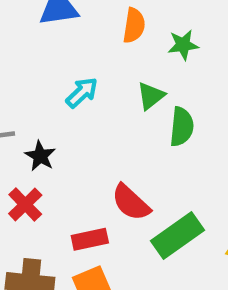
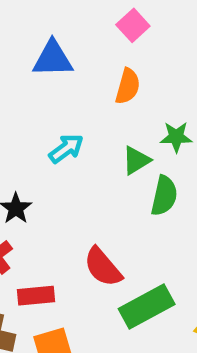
green star: (183, 45) -> (176, 137), moved
red rectangle: (90, 239) -> (36, 296), moved

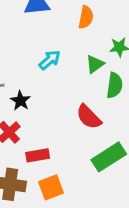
red semicircle: (103, 267) -> (89, 117), moved

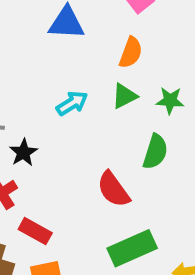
green triangle: (95, 64) -> (124, 96), moved
red rectangle: (38, 155) -> (35, 231), turned 30

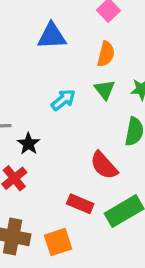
green triangle: (124, 96) -> (105, 90), turned -35
red rectangle: (35, 231) -> (80, 204), moved

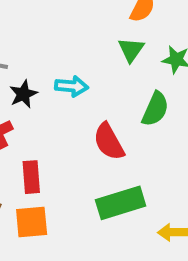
cyan arrow: (63, 100) -> (72, 86), moved, turned 30
red rectangle: (80, 204) -> (31, 177), moved, turned 50

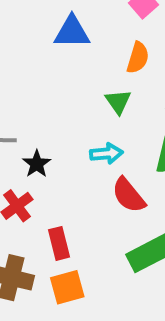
green triangle: (131, 50) -> (118, 102), moved
cyan arrow: (72, 86) -> (106, 154), moved

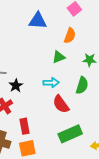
green triangle: (118, 102) -> (59, 57), turned 40

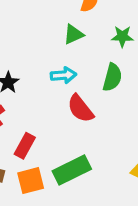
red rectangle: (25, 126) -> (25, 146), turned 42
green rectangle: (70, 134) -> (72, 170), moved

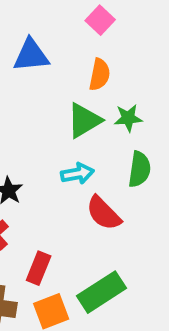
green triangle: (73, 34) -> (84, 120), size x1.4
green star: (122, 36) -> (128, 118), moved

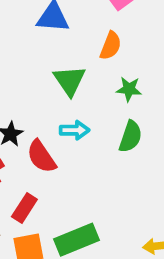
green triangle: (84, 120) -> (70, 81), moved, turned -44
red semicircle: (104, 213) -> (41, 157), moved

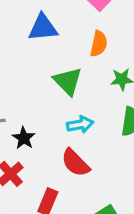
red semicircle: (41, 157) -> (75, 163), moved

